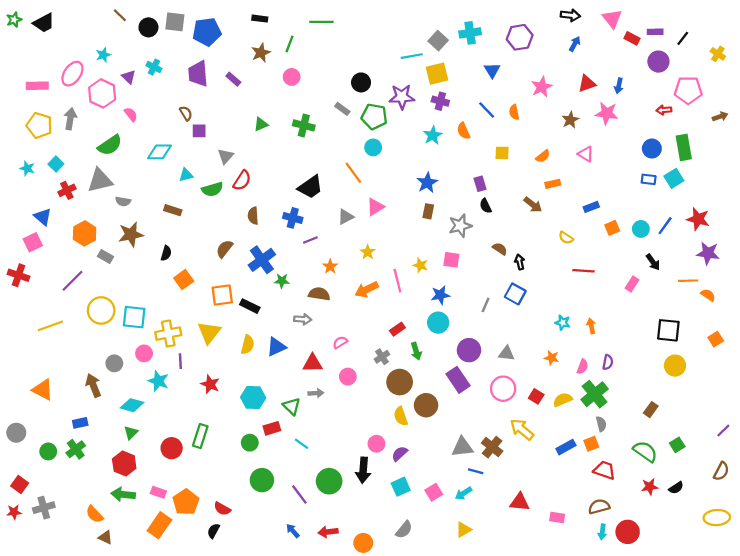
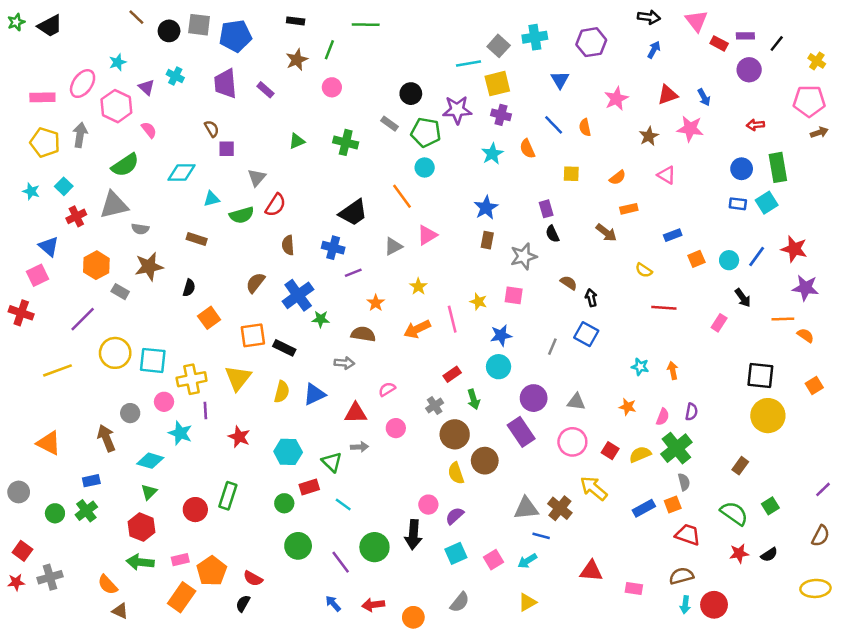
blue arrow: (619, 86) -> (704, 97), turned -40
pink pentagon: (688, 90) -> (809, 101), moved
yellow circle: (675, 366) -> (768, 416), size x1.4
pink rectangle: (158, 492) -> (180, 560), turned -32

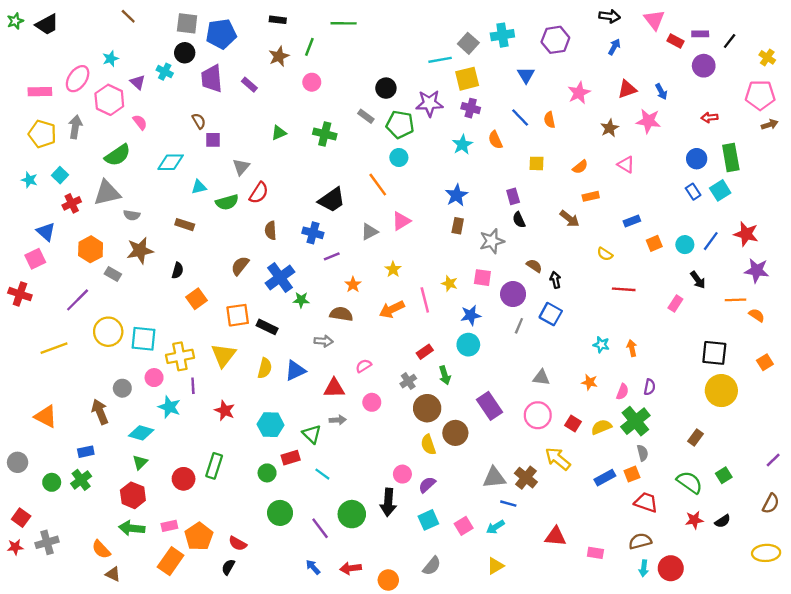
black circle: (169, 31) -> (185, 53), moved
blue rectangle: (738, 204) -> (693, 192), turned 49
purple circle: (534, 398) -> (513, 294), moved

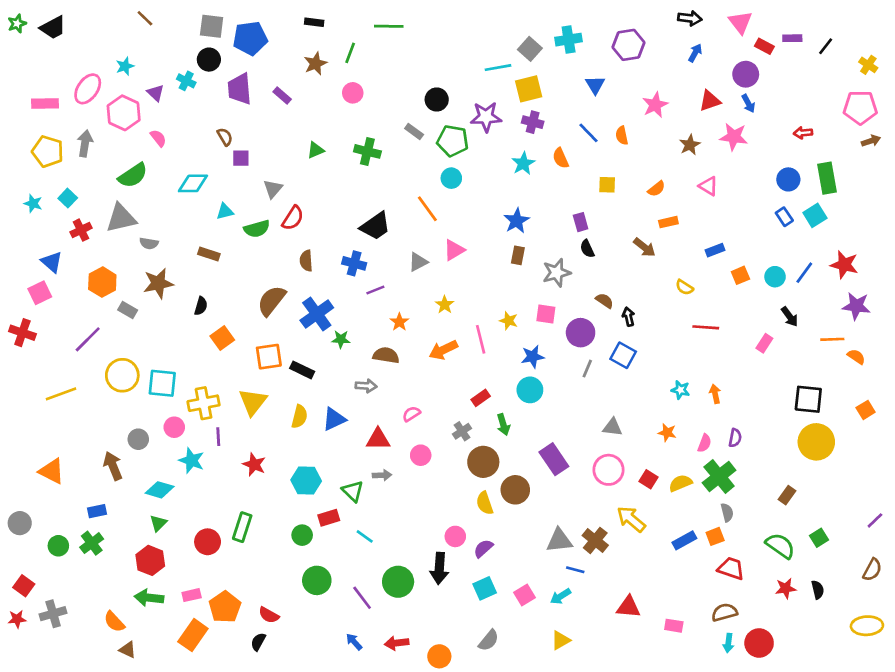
purple circle: (704, 66) -> (746, 74), moved
brown semicircle: (240, 266) -> (271, 301), size x1.4
black semicircle: (723, 521) -> (818, 590), turned -70

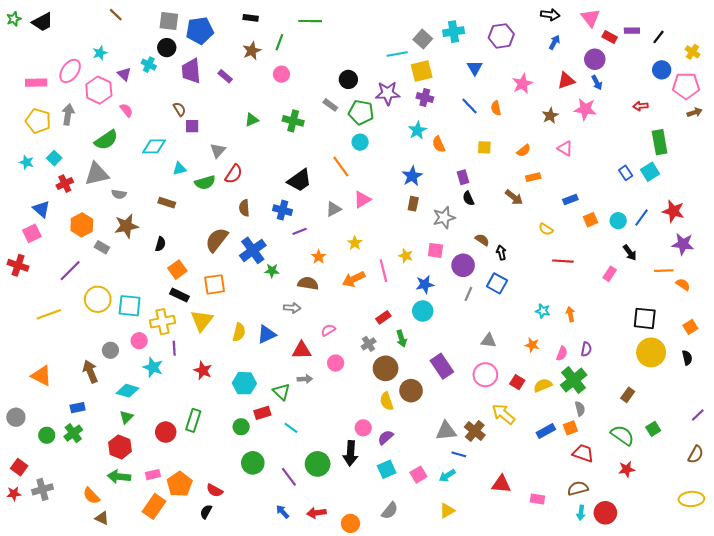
orange semicircle: (561, 158) -> (439, 144), moved
blue circle: (788, 179) -> (662, 70), moved
black rectangle: (302, 370) -> (179, 295), moved
black semicircle: (818, 590) -> (687, 358), moved

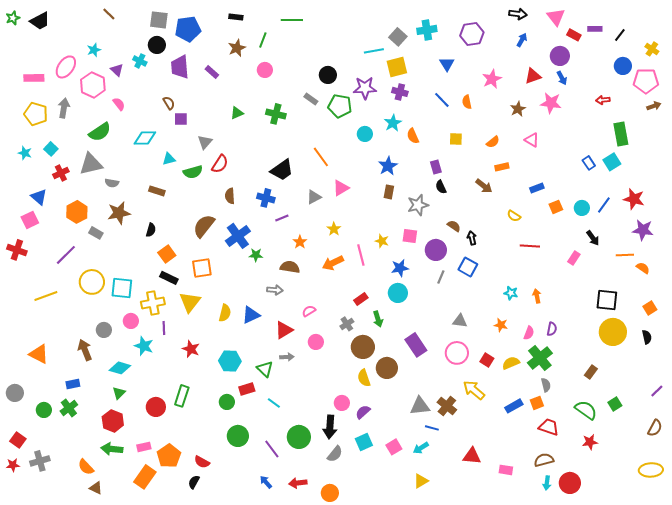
cyan circle: (360, 142) -> (365, 134), moved
red triangle: (302, 350) -> (284, 330), turned -30
gray semicircle: (390, 511) -> (335, 454), moved

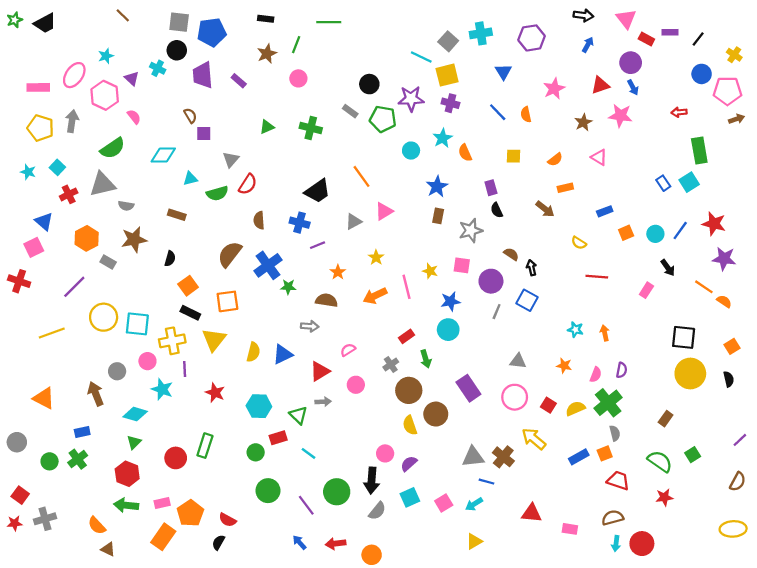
cyan line: (374, 51) -> (421, 57), turned 36
orange line: (625, 255) -> (704, 287), turned 36

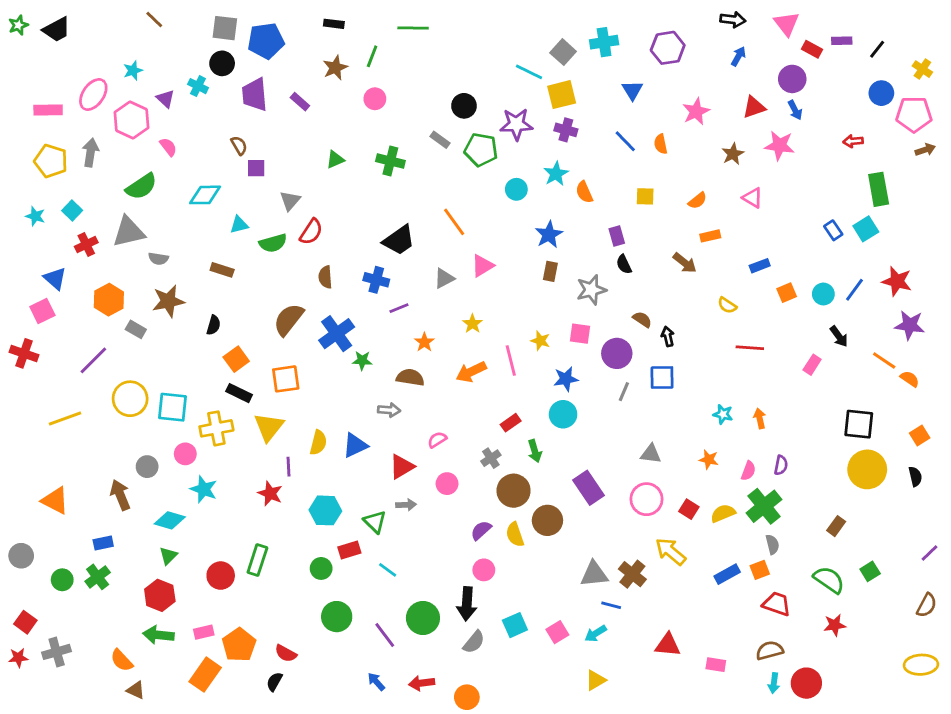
blue square: (527, 300) -> (662, 377), turned -30
purple line: (185, 369) -> (289, 467), moved
purple semicircle: (409, 464) -> (481, 530), moved

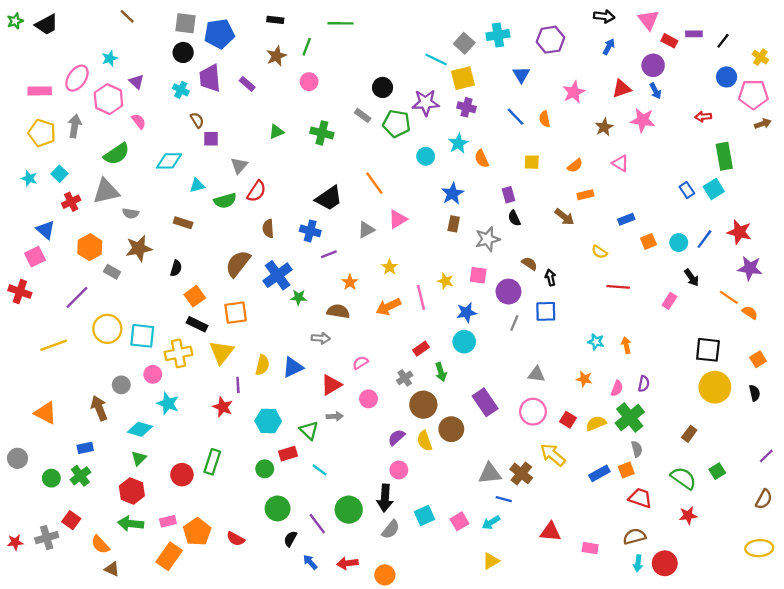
cyan cross: (198, 86) -> (181, 90), moved
red square: (25, 622) -> (71, 520), moved
black semicircle: (274, 682) -> (290, 539), moved

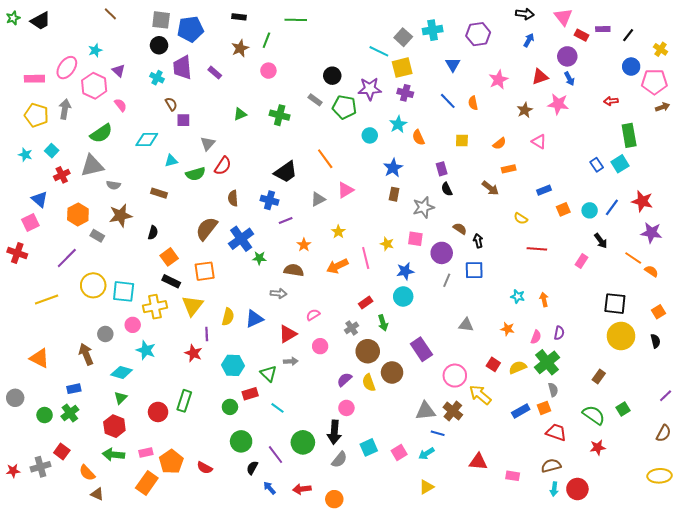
pink circle: (533, 412) -> (455, 376), moved

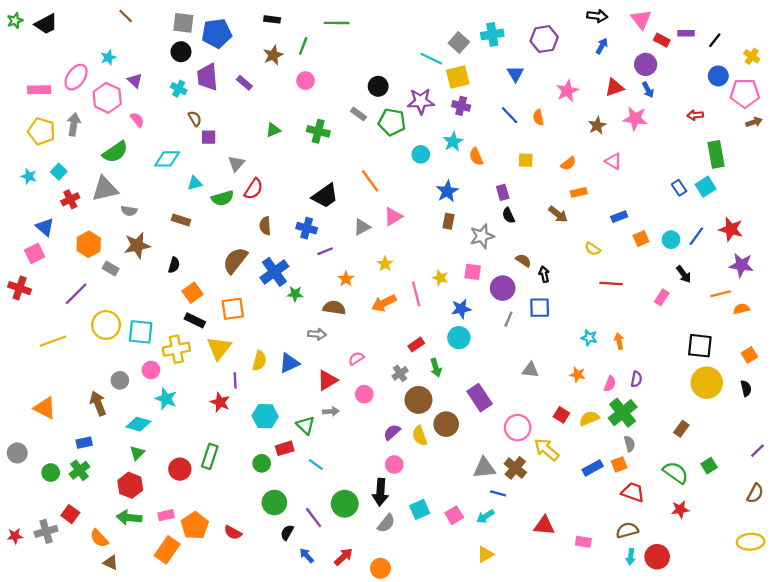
orange line: (633, 258) -> (721, 294), turned -48
orange semicircle: (651, 271) -> (741, 309), turned -48
red arrow: (302, 489) -> (344, 557), turned 144

